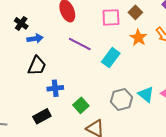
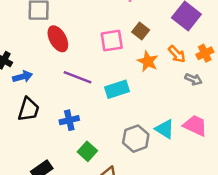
cyan rectangle: (111, 58) -> (117, 89), turned 42
blue cross: (55, 88) -> (69, 120), moved

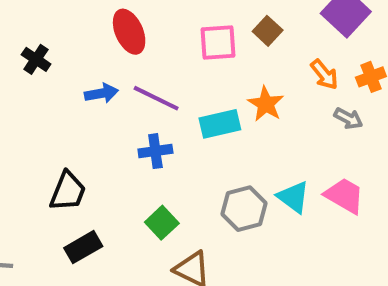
orange star: (148, 61) -> (266, 104), moved
blue arrow: (23, 77) -> (101, 93), moved
black trapezoid: (29, 109) -> (68, 191), moved
blue cross: (69, 120) -> (155, 151), moved

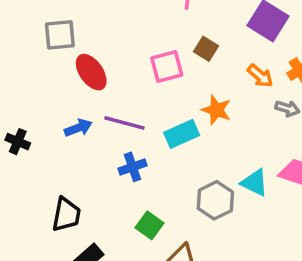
black cross: (36, 59) -> (18, 142), moved

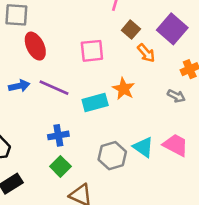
brown square: (206, 49) -> (131, 30), moved
orange arrow: (260, 76) -> (146, 53), moved
blue cross: (132, 167) -> (58, 135), moved

